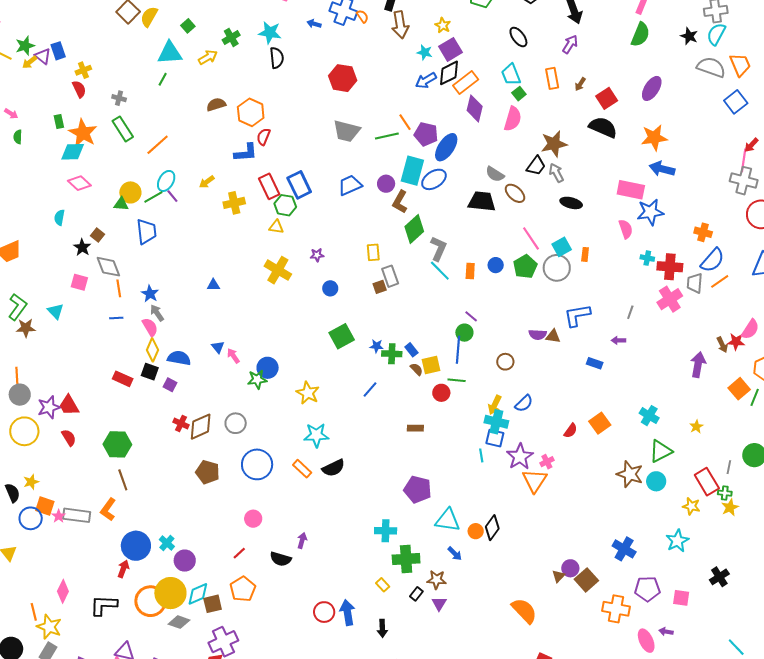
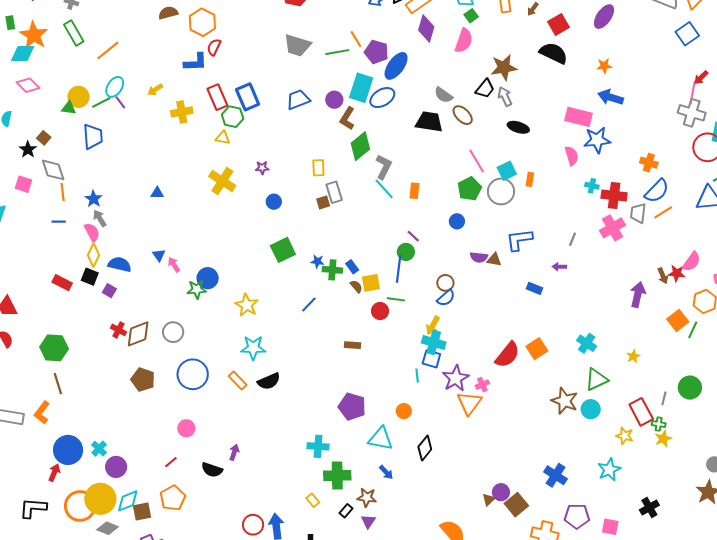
orange star: (654, 138) -> (604, 66), size x0.6
blue circle: (496, 265) -> (457, 221), moved
blue semicircle: (524, 403) -> (446, 298), moved
red semicircle: (571, 431) -> (507, 355), size x1.8
orange circle: (476, 531) -> (404, 411), moved

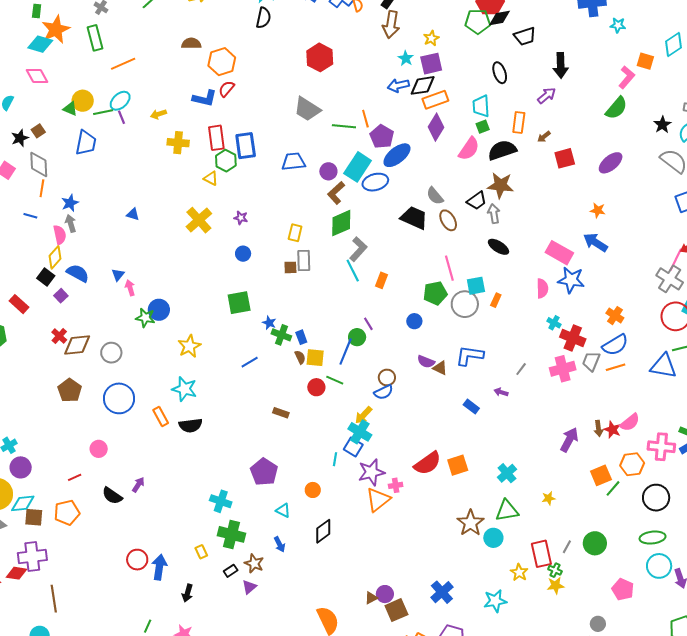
black semicircle: (554, 53) -> (502, 150), moved, turned -60
red rectangle: (62, 283) -> (19, 304), moved
cyan triangle: (381, 439) -> (283, 510), size x0.6

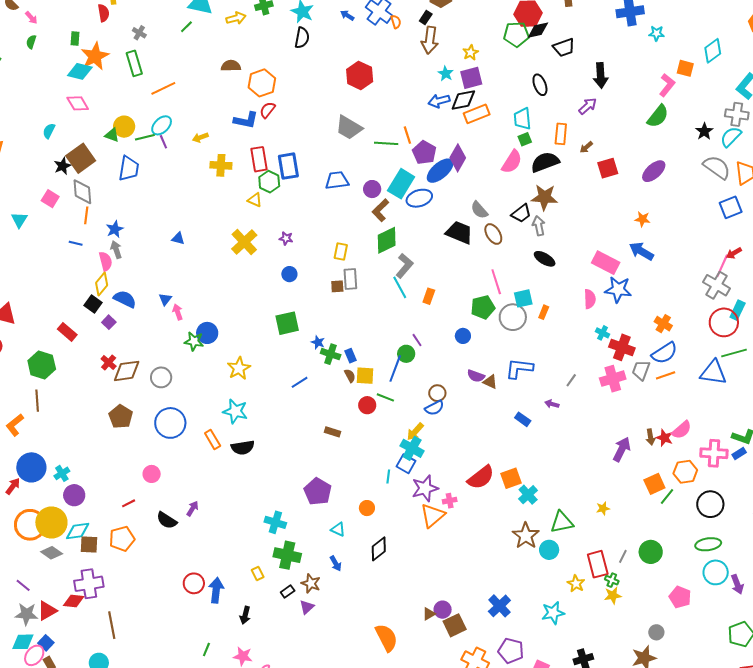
purple diamond: (436, 127) -> (458, 158), moved
brown square: (38, 131) -> (81, 158), size x2.0
cyan cross: (507, 473) -> (528, 495), moved

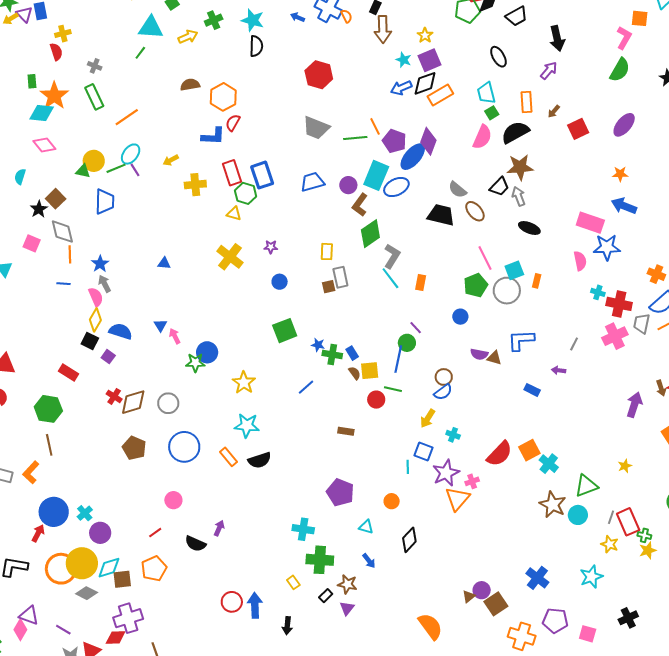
brown square: (81, 158) -> (56, 199), size x0.7
cyan cross: (412, 448) -> (453, 435), moved, size x0.6
gray line: (623, 556) -> (611, 517), moved

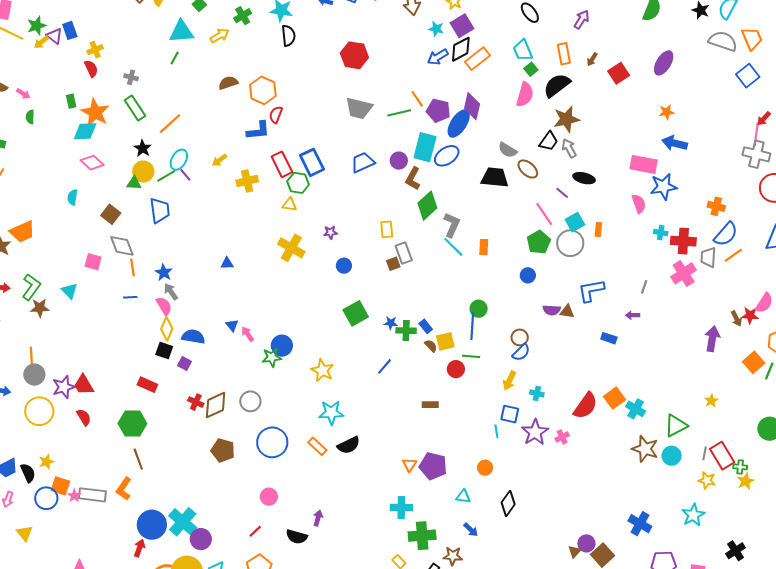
black star: (39, 209) -> (143, 148), moved
purple line: (416, 328) -> (562, 193), moved
orange triangle: (457, 499) -> (410, 465), moved, size x0.6
cyan cross: (85, 513) -> (183, 522), size x1.8

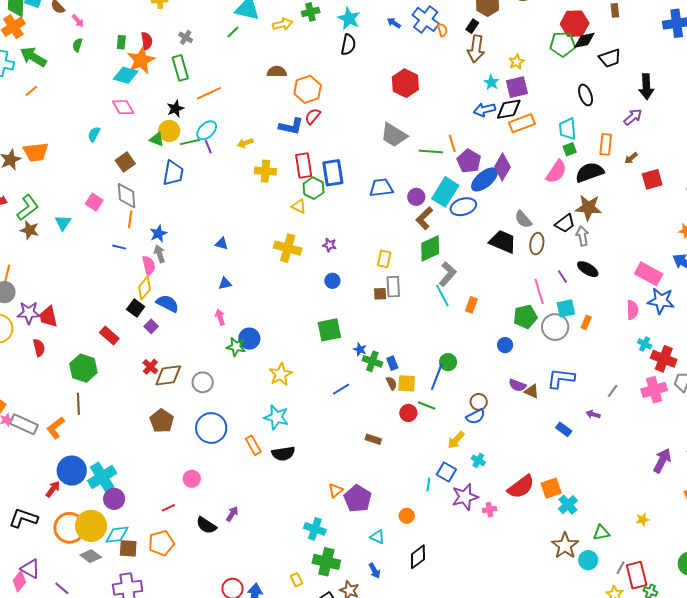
red semicircle: (91, 69) -> (147, 41), moved
brown ellipse: (528, 169) -> (537, 244), turned 40
yellow cross: (291, 248) -> (288, 248), turned -32
blue triangle: (232, 325) -> (225, 283), moved, turned 40
green triangle: (676, 426) -> (601, 533), size x0.7

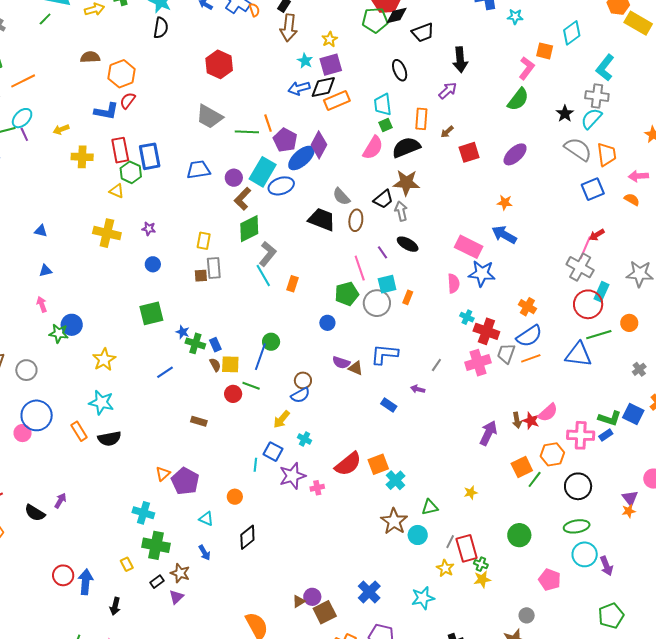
pink circle: (192, 479) -> (23, 433), moved

